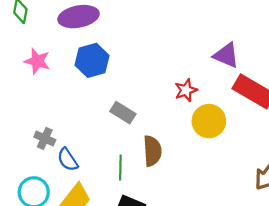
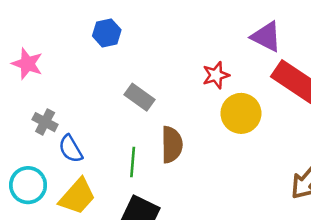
blue hexagon: (92, 60) -> (107, 33), size x0.7
pink star: (37, 61) -> (27, 64), moved

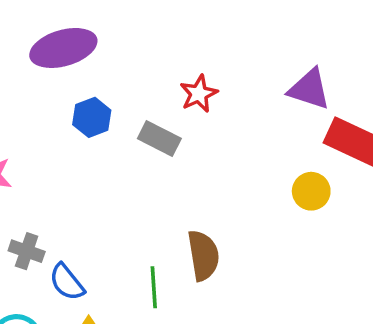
red star: (216, 75) -> (199, 94), moved
gray rectangle: (140, 97) -> (159, 138), moved
yellow circle: (241, 113) -> (311, 191), moved, size x0.7

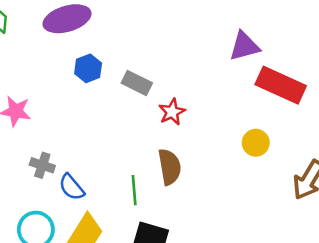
purple triangle: (309, 89) -> (244, 46), turned -32
red star: (199, 94) -> (172, 112), moved
yellow circle: (311, 191) -> (256, 143), moved

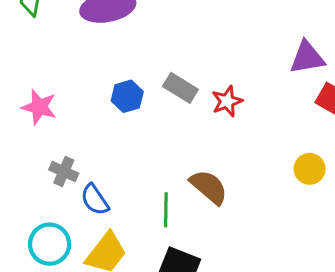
blue hexagon: (88, 68) -> (127, 96), moved
red star: (172, 112) -> (227, 101), moved
brown semicircle: (170, 167) -> (209, 187), turned -45

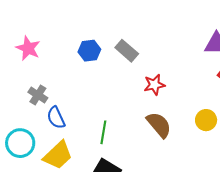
red star: (227, 101) -> (154, 85), moved
brown semicircle: (209, 187) -> (159, 125), moved

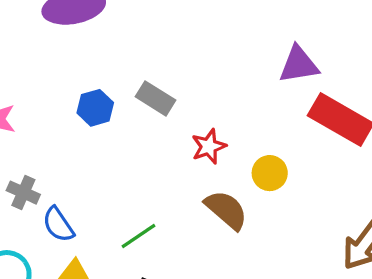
yellow circle: (206, 120) -> (270, 173), moved
green line: (103, 132) -> (139, 236), turned 55

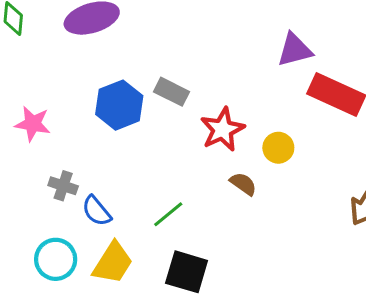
blue hexagon: (95, 108) -> (119, 105), size x1.5
red star: (209, 146) -> (222, 129), size x1.4
brown semicircle: (226, 210) -> (243, 184), size x0.7

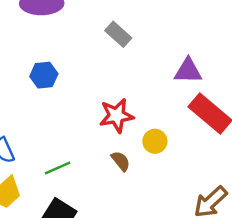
gray rectangle: (172, 92) -> (118, 34), moved
blue hexagon: (119, 105) -> (44, 75), size x0.7

